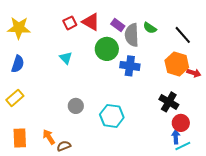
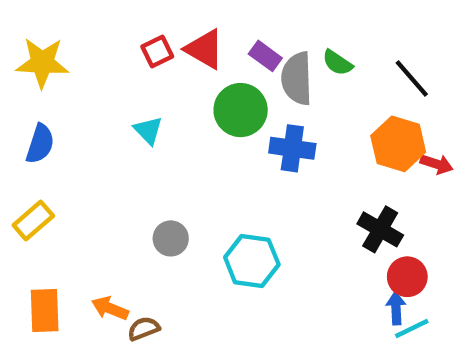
orange arrow: (49, 137) -> (110, 308), turned -35

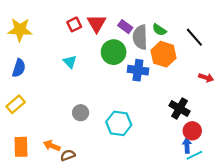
red triangle: (204, 49) -> (97, 23), turned 30
orange hexagon: (398, 144) -> (164, 54), moved

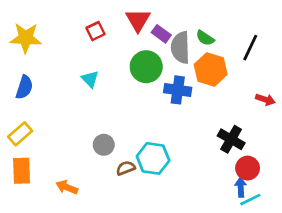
red triangle: (97, 23) -> (138, 20), moved
black line: (194, 37) -> (250, 48), turned 66
orange rectangle: (21, 147) -> (22, 171), moved
brown semicircle: (68, 155) -> (126, 168), moved

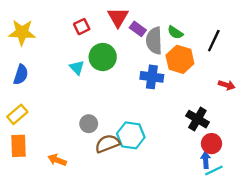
green circle: (146, 67) -> (103, 57), moved
brown semicircle: (126, 168) -> (107, 144), size x1.5

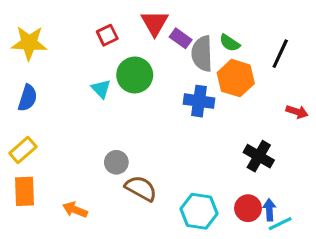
cyan hexagon: (131, 135) -> (199, 211), moved
brown semicircle: (107, 144) -> (141, 188), turned 50
red circle: (212, 144) -> (248, 208), moved

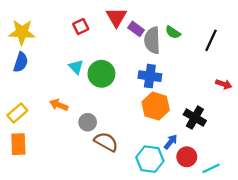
green circle: (135, 75) -> (101, 74), moved
orange hexagon: (236, 78) -> (156, 106), moved
blue semicircle: (28, 98) -> (21, 62), moved
orange arrow: (75, 210) -> (59, 105), moved
blue arrow: (269, 210) -> (171, 142), moved, turned 42

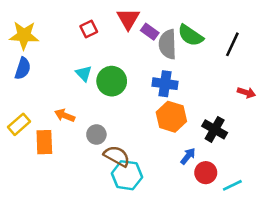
green semicircle: (173, 32) -> (190, 35), size x1.5
orange rectangle: (18, 144) -> (44, 142), moved
cyan hexagon: (150, 159) -> (127, 175), moved

